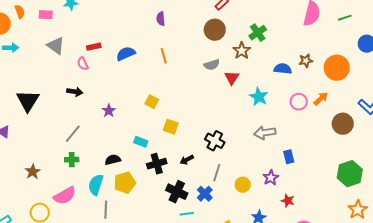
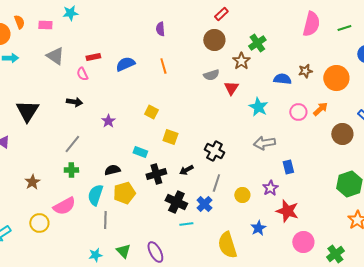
red star: (288, 201) -> (287, 211), size x1.6

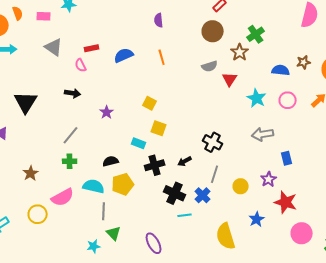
pink circle: (298, 112) -> (288, 100), moved
yellow square: (170, 137) -> (159, 128), moved
cyan semicircle: (95, 195) -> (94, 186), turned 85
green triangle: (123, 251) -> (114, 233), moved

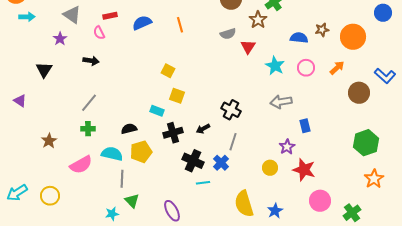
black triangle: (26, 102) -> (44, 70), size x0.7
purple star: (107, 112) -> (60, 39), moved
yellow circle: (241, 186) -> (270, 168), moved
yellow circle: (38, 214) -> (50, 196), moved
blue star: (257, 219) -> (275, 211), moved

